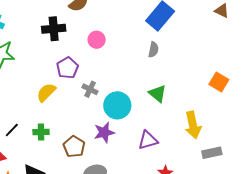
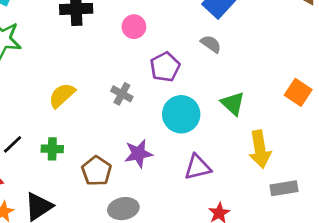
gray semicircle: (153, 50) -> (211, 44), turned -70
purple pentagon: (67, 68) -> (165, 67), moved
green triangle: (158, 93) -> (233, 103), moved
cyan circle: (117, 105) -> (181, 114), moved

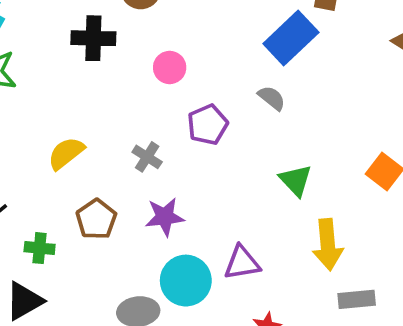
cyan circle: (181, 114) -> (186, 281), moved
green cross: (52, 149) -> (40, 248), moved
purple star: (138, 154) -> (165, 217), moved
brown pentagon: (96, 171) -> (96, 219), moved

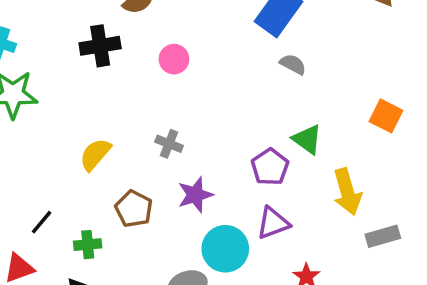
gray semicircle: (272, 98) -> (293, 64), moved
purple pentagon: (208, 125) -> (270, 167), moved

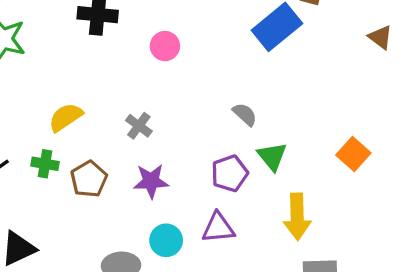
gray semicircle: (293, 64) -> (245, 114), moved
green cross: (88, 245) -> (45, 164), moved
cyan circle: (225, 249) -> (166, 240), size x0.7

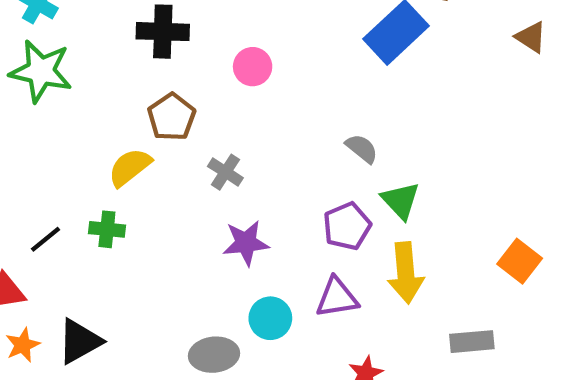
orange square: (353, 154) -> (520, 261), moved
brown pentagon: (89, 179) -> (172, 117), moved
yellow arrow: (297, 217) -> (406, 273), moved

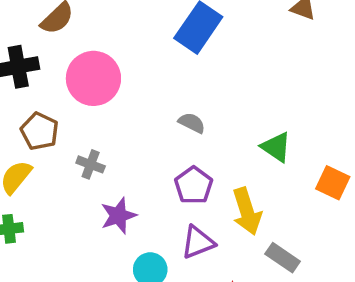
pink circle: (253, 67) -> (93, 78), size x1.8
green triangle: (401, 201) -> (276, 147), moved
gray rectangle: (472, 342) -> (283, 258), moved, turned 52

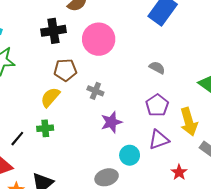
brown pentagon: (40, 131) -> (65, 70), turned -30

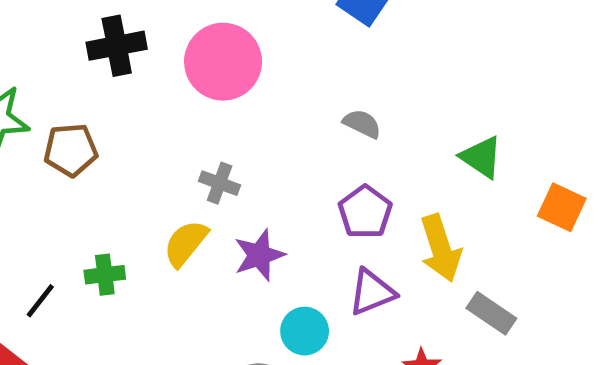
brown pentagon: (65, 70) -> (71, 150), moved
yellow semicircle: (50, 97) -> (186, 243), moved

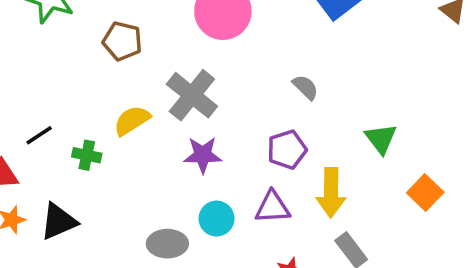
brown pentagon: (71, 150) -> (122, 41), moved
gray cross: (220, 183) -> (192, 95), size x1.8
yellow semicircle: (186, 243) -> (132, 120), moved
green cross: (105, 275) -> (87, 155), moved

